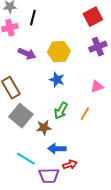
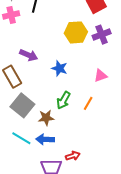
yellow hexagon: (59, 52) -> (76, 32), moved
purple arrow: (27, 54) -> (29, 55), moved
blue arrow: (57, 149) -> (45, 139), moved
cyan line: (26, 159) -> (21, 138), moved

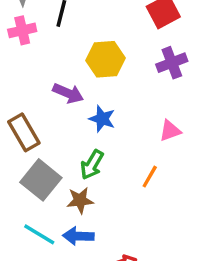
yellow hexagon: (76, 32) -> (106, 59), moved
purple arrow: (29, 55) -> (68, 93), moved
green arrow: (64, 100) -> (92, 165), moved

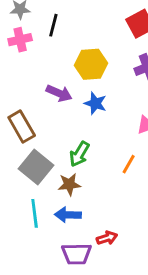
blue star: (102, 119) -> (95, 103), moved
cyan line: (39, 234) -> (35, 213), turned 52

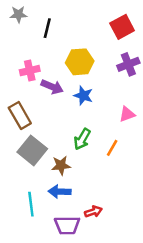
pink cross: (20, 40) -> (30, 71), moved
green arrow: (79, 154) -> (82, 139), moved
cyan line: (35, 213) -> (31, 204), moved

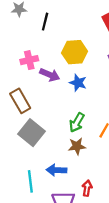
brown star: (61, 165) -> (77, 146), moved
red arrow: (93, 212) -> (87, 188), turned -63

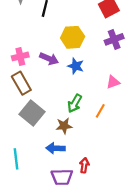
pink cross: (29, 60) -> (20, 56), moved
brown star: (77, 146) -> (64, 126), moved
cyan line: (30, 181) -> (16, 159), moved

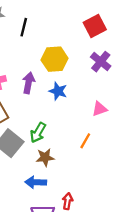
purple cross: (114, 39) -> (101, 62), turned -30
purple arrow: (49, 59) -> (29, 83), turned -102
green arrow: (75, 103) -> (38, 133), moved

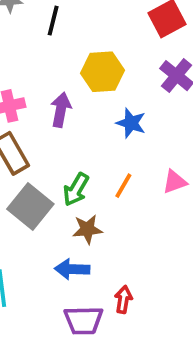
blue star: (58, 91) -> (131, 123), moved
pink triangle: (100, 109) -> (175, 182), moved
orange line: (85, 141) -> (123, 186), moved

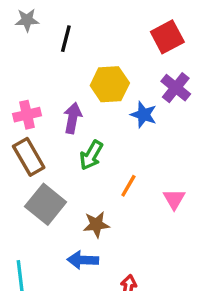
blue star: (131, 123) -> (144, 115), moved
pink triangle: (175, 182) -> (174, 199), moved, turned -40
green arrow: (76, 189) -> (91, 155), moved

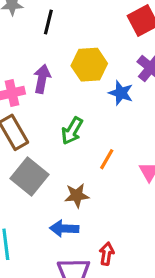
purple arrow: (73, 118) -> (42, 79), moved

